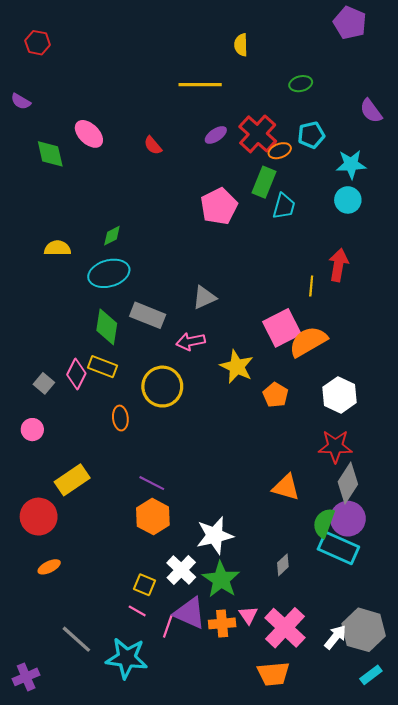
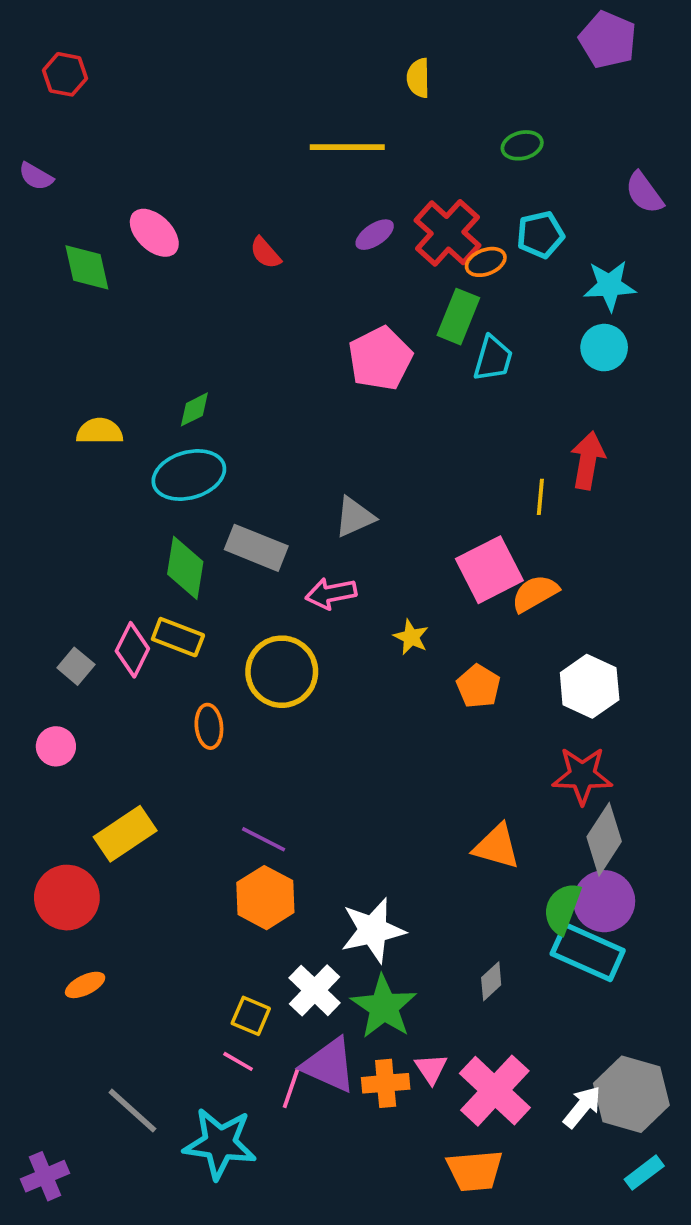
orange semicircle: (308, 341) -> (535, 593), size x0.7
yellow star: (237, 367) -> (411, 637), size x0.6

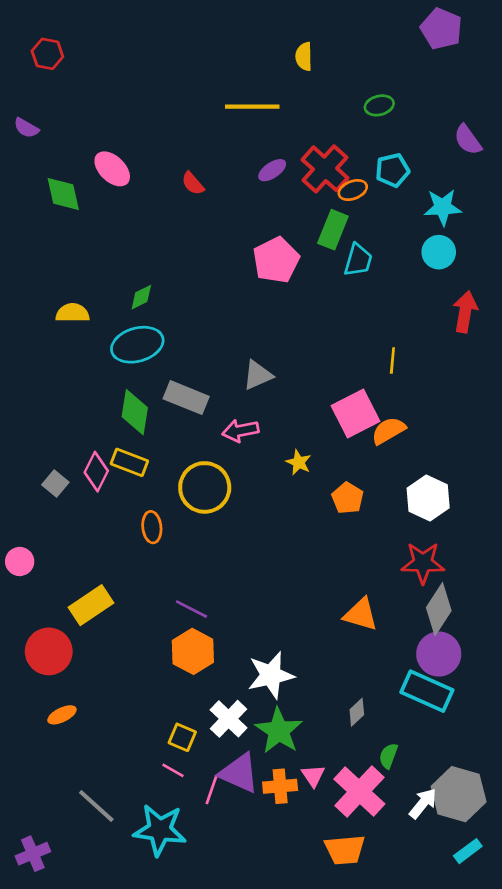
red arrow: (588, 460) -> (465, 312), moved
pink circle: (56, 746) -> (20, 561), moved
green semicircle: (562, 908) -> (388, 756), moved, size x0.7

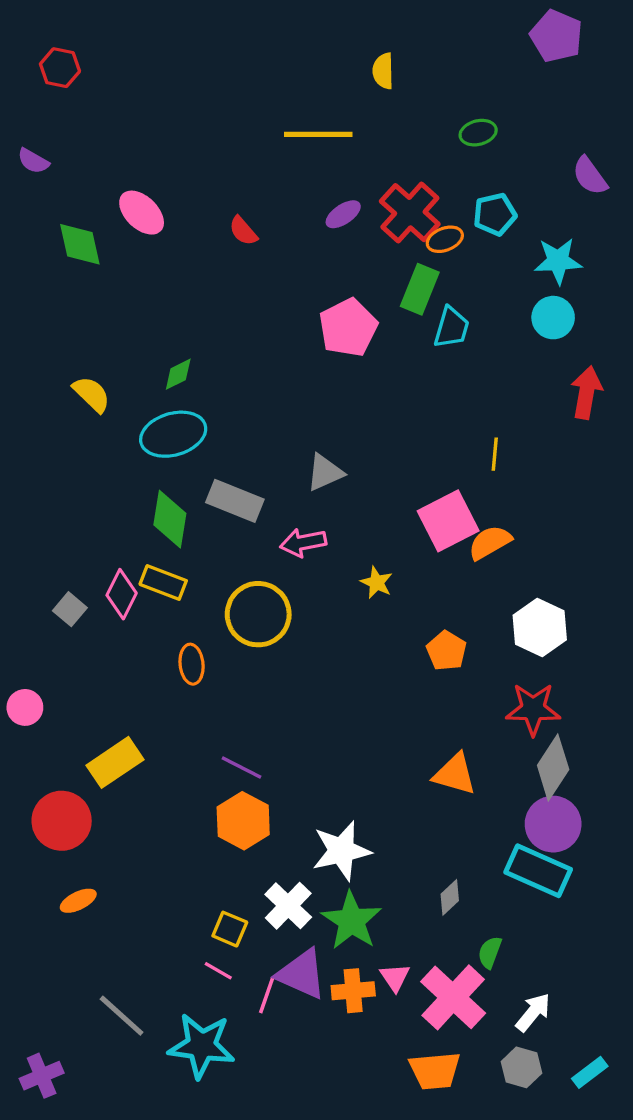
yellow semicircle: (73, 313) -> (92, 394), turned 44
orange pentagon: (348, 498) -> (446, 651), moved
gray hexagon: (459, 794) -> (521, 1067), moved, size x0.6

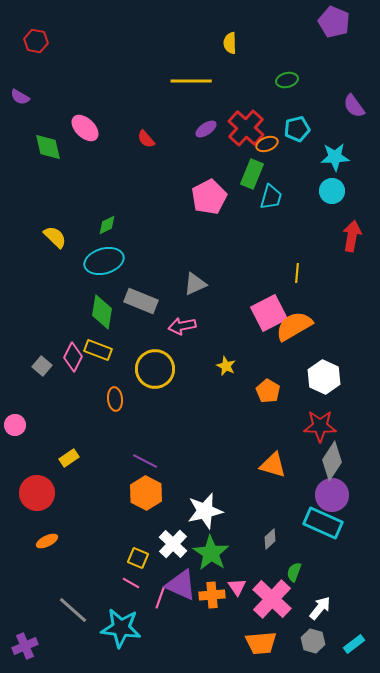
orange semicircle: (490, 543) -> (294, 326), size x1.4
yellow star: (376, 582) -> (226, 366), moved
yellow rectangle: (115, 762) -> (69, 458), size x0.6

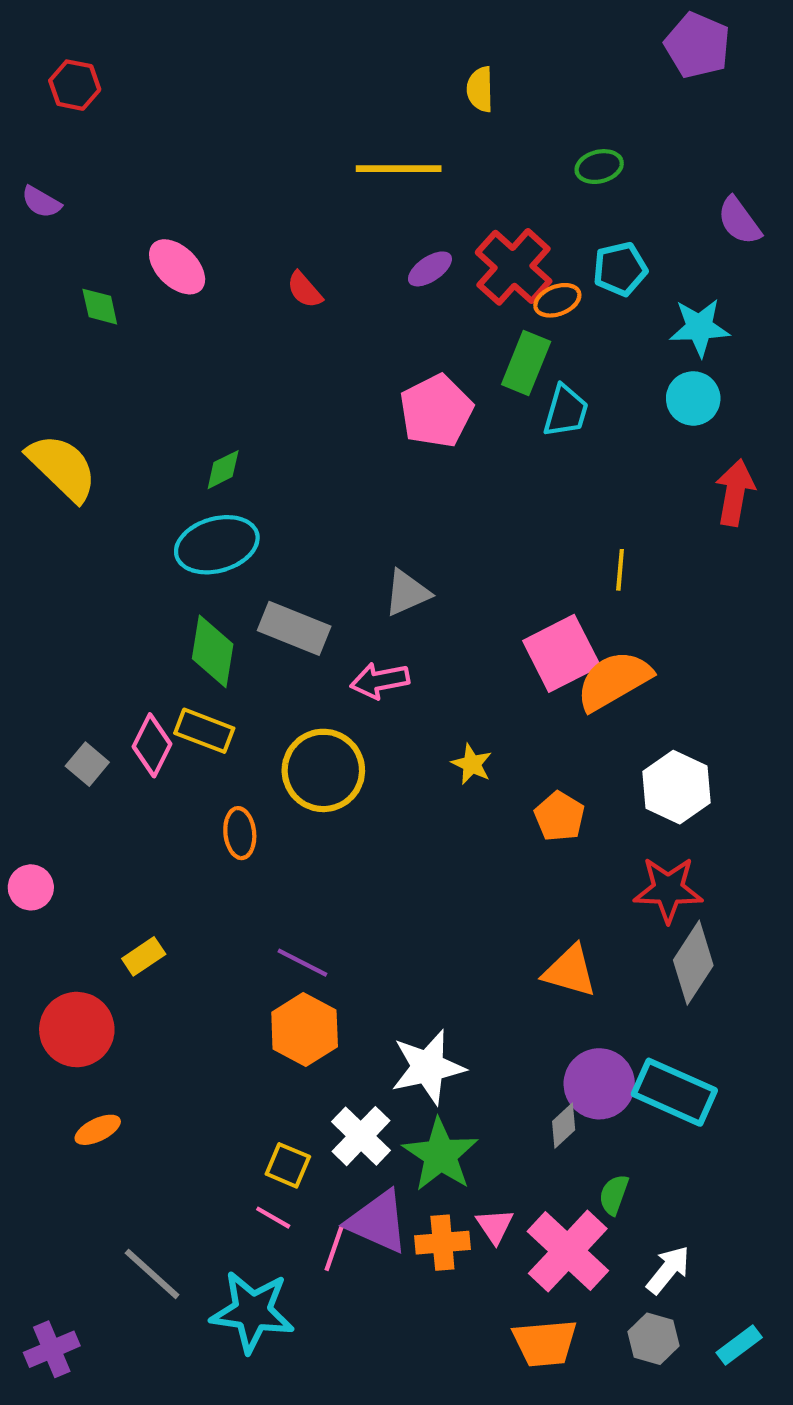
green diamond: (48, 147) -> (100, 307), size x0.7
yellow semicircle: (55, 237) -> (62, 467), moved, size x1.5
purple circle: (332, 495) -> (599, 1084), moved

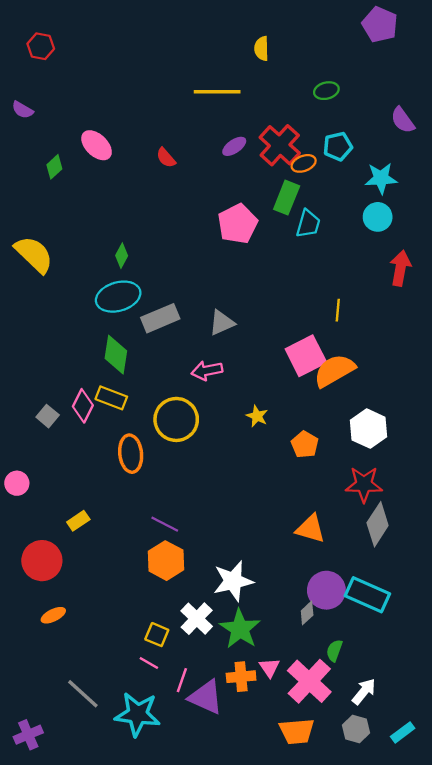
green diamond: (100, 307) -> (54, 167), turned 60
green diamond: (223, 470) -> (122, 256), turned -35
gray rectangle: (294, 628) -> (160, 318), moved, turned -45
orange ellipse: (240, 833) -> (131, 454), size x1.4
purple triangle: (378, 1222) -> (206, 697), moved

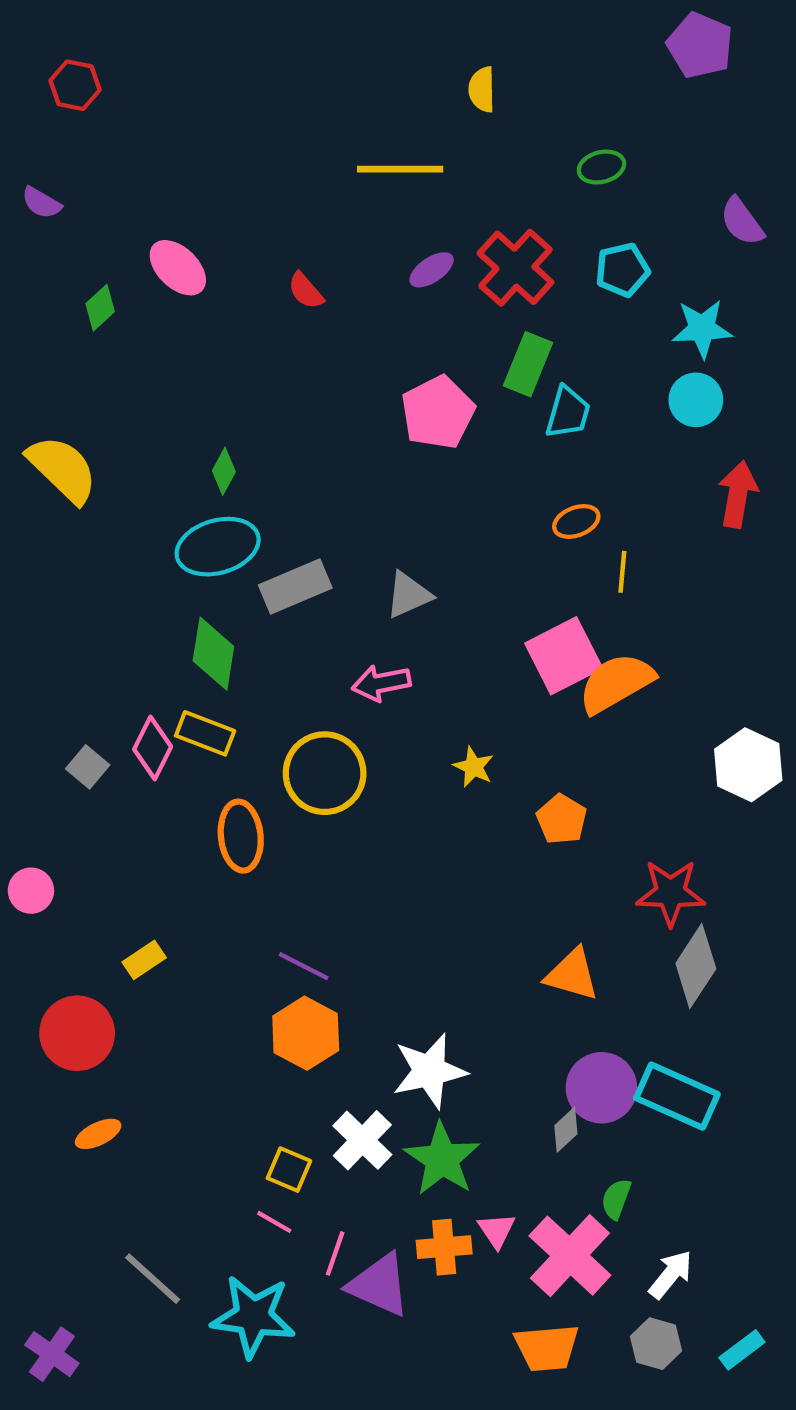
orange ellipse: (304, 163) -> (576, 521), moved
white hexagon: (368, 429) -> (748, 765), moved
purple cross: (28, 735) -> (52, 1354), turned -32

